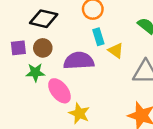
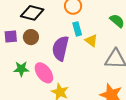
purple semicircle: (79, 61) -> (60, 48), turned -75
green star: (35, 72) -> (21, 69), moved

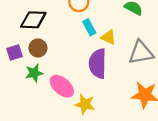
purple semicircle: (60, 48) -> (98, 64), moved
green star: (21, 69) -> (34, 73), moved

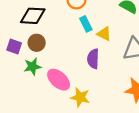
purple square: (14, 52) -> (14, 46), turned 35
purple semicircle: (98, 64) -> (93, 59), size x0.7

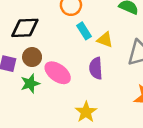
pink ellipse: (59, 80) -> (58, 73), moved
yellow star: (80, 97) -> (86, 112), turned 30

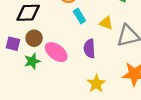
yellow triangle: (105, 40) -> (106, 23), moved
yellow star: (86, 112) -> (96, 84), moved

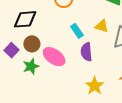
cyan rectangle: (79, 16) -> (77, 31), moved
purple square: (13, 44) -> (12, 50), turned 32

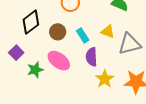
black diamond: (25, 19) -> (31, 22), turned -35
brown circle: (32, 44) -> (58, 32), moved
yellow star: (95, 86) -> (105, 79), moved

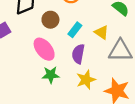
cyan rectangle: (83, 35) -> (75, 30), turned 56
green star: (35, 70) -> (51, 75), moved

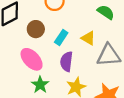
green star: (51, 75) -> (40, 85), turned -30

